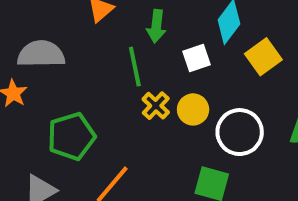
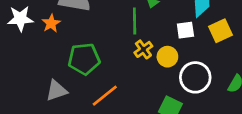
white square: (196, 58) -> (185, 30), moved

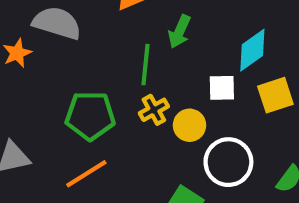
green pentagon: (84, 59) -> (90, 116), moved

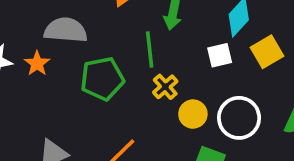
green pentagon: (90, 116) -> (102, 79), moved
yellow circle: (190, 125) -> (193, 114), moved

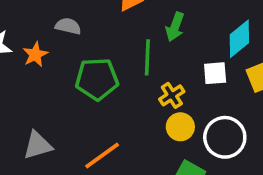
gray semicircle: (66, 30) -> (68, 26), size x0.6
yellow cross: (165, 87) -> (172, 95), moved

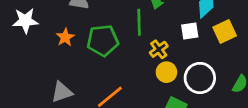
orange star: (35, 55) -> (65, 37), moved

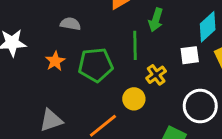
yellow circle: (166, 72) -> (134, 99), moved

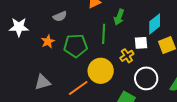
gray semicircle: (70, 24) -> (60, 16), turned 144
yellow cross: (156, 75) -> (127, 56), moved
yellow circle: (134, 99) -> (101, 71), size x1.6

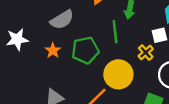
gray semicircle: (60, 16) -> (62, 20), size x1.5

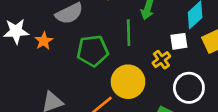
orange star: (53, 51) -> (44, 41), moved

